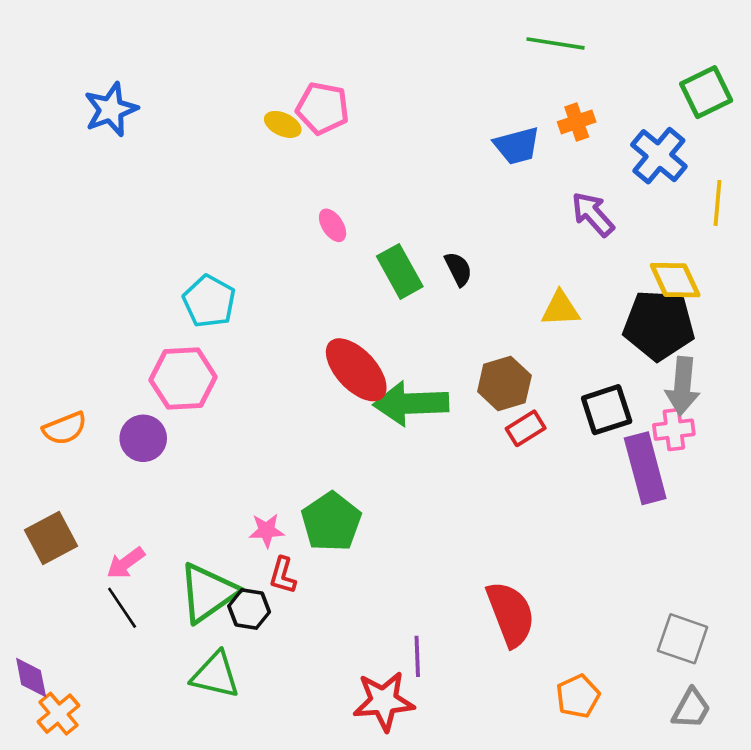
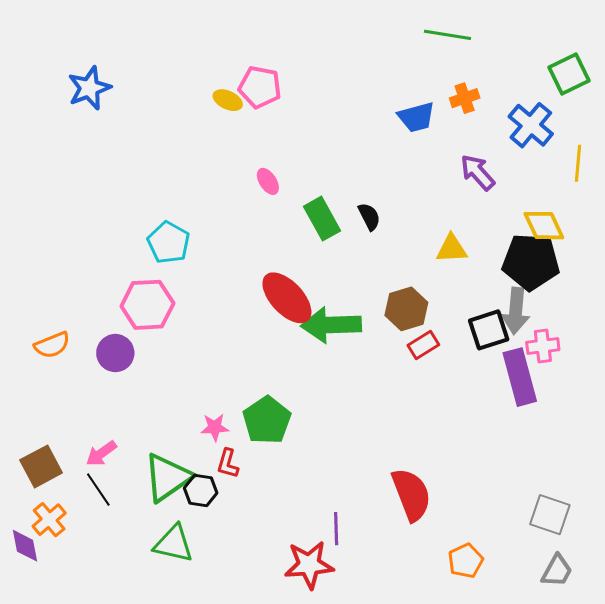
gray arrow: (683, 386) -> (516, 311), moved
brown square: (51, 538) -> (41, 466), moved
orange cross: (58, 714) -> (49, 520), moved

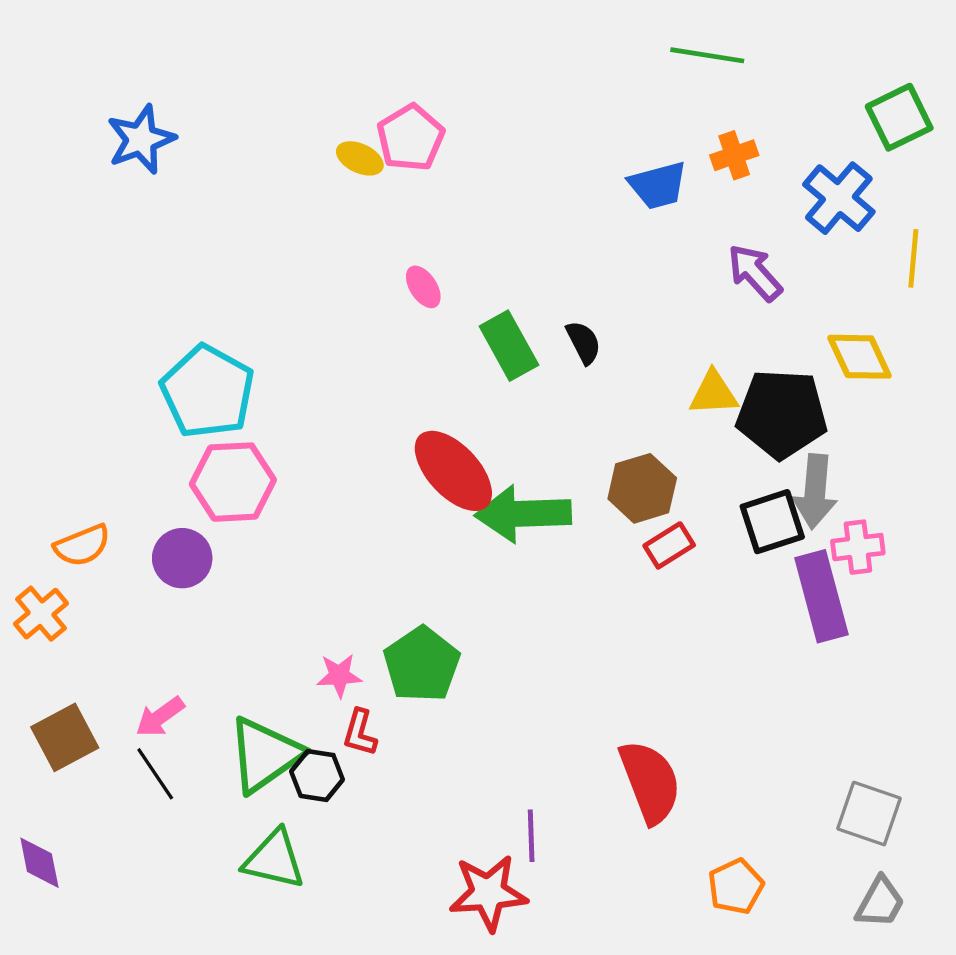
pink pentagon: (260, 87) -> (411, 138), turned 30
cyan pentagon: (169, 243) -> (208, 392), moved, size x1.4
black pentagon: (531, 262) -> (782, 414), moved
orange cross: (49, 520) -> (41, 614), moved

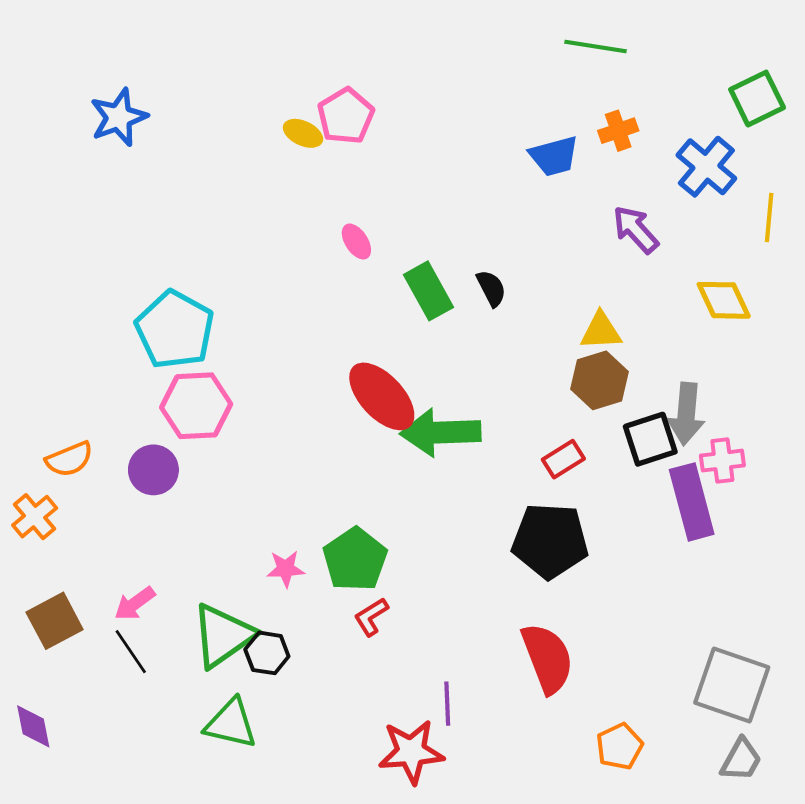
black pentagon: (782, 414) -> (550, 541), moved
brown hexagon: (642, 488) -> (600, 380), moved
red L-shape: (360, 733) -> (371, 617), moved, turned 42
gray square: (869, 814) -> (732, 685), size x1.4

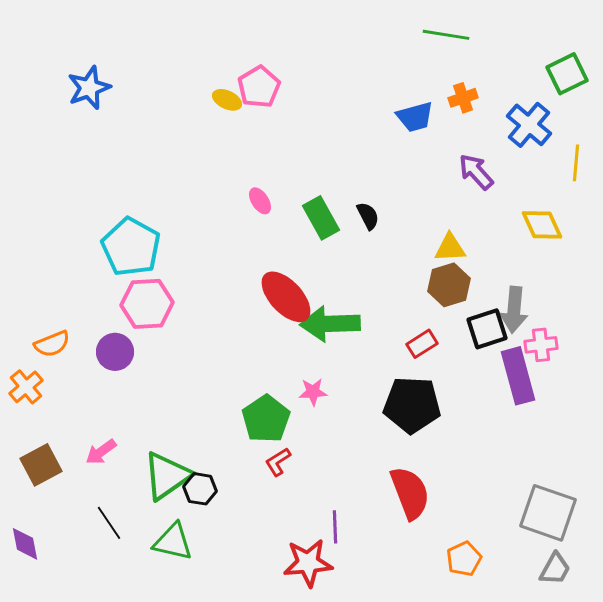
pink ellipse: (356, 242) -> (260, 201), moved
pink star: (286, 569) -> (313, 392), moved
black line: (131, 652) -> (109, 523), moved

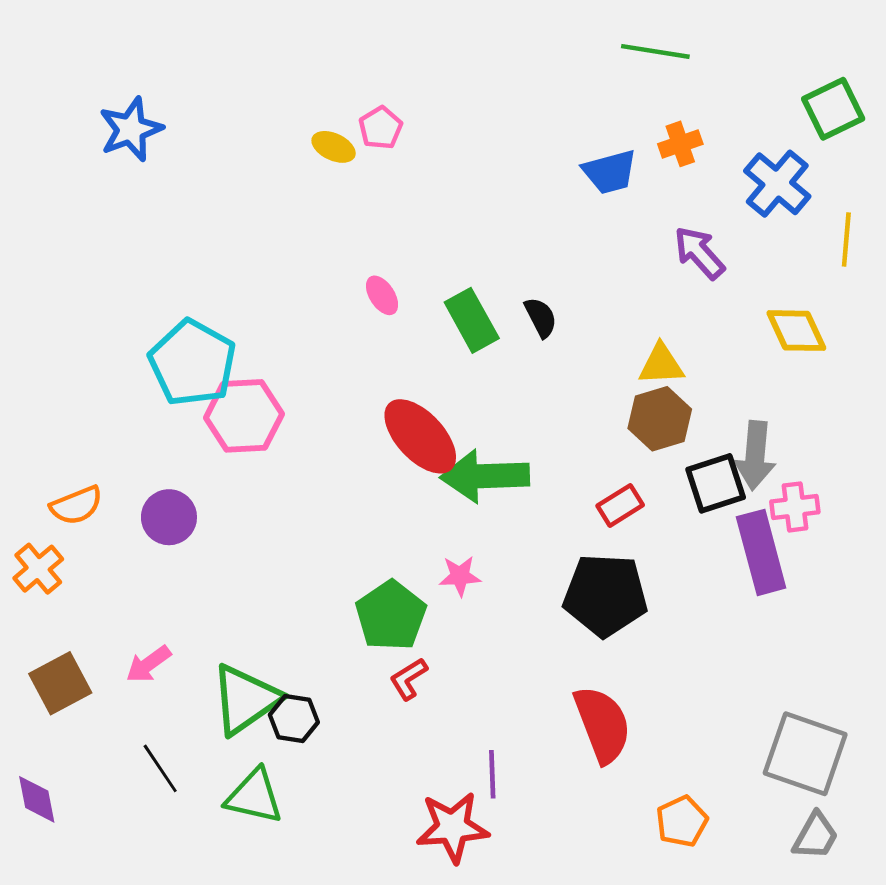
pink pentagon: (259, 87) -> (381, 128), size x0.7
pink hexagon: (147, 304) -> (244, 416), moved

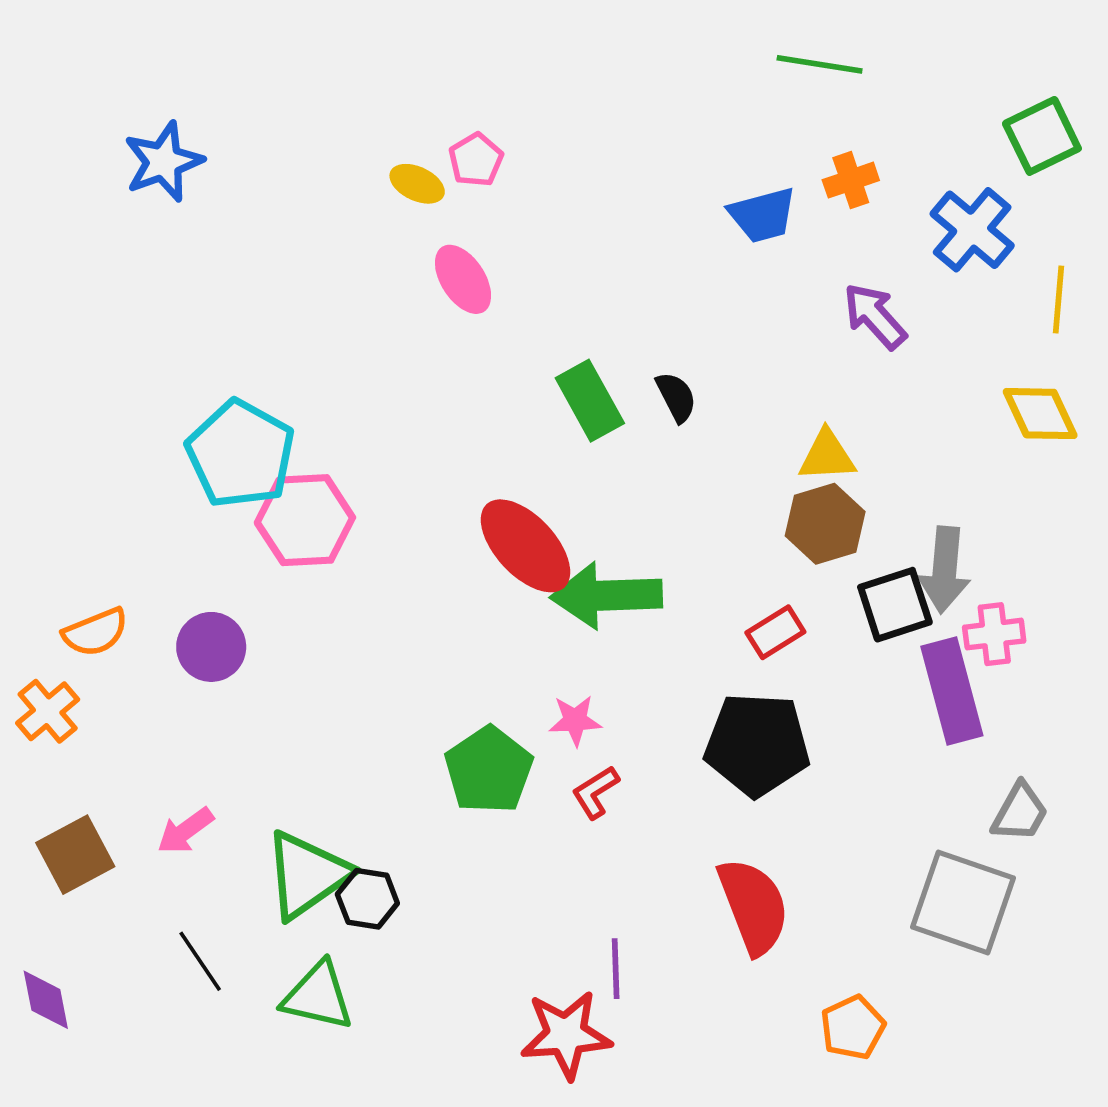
pink ellipse: (382, 295) -> (463, 279), moved, size x1.4
yellow diamond: (796, 331) -> (1040, 414), moved
red L-shape: (408, 679) -> (595, 792), moved
gray square: (805, 754) -> (963, 902), moved
gray trapezoid: (815, 836) -> (1020, 812), moved

